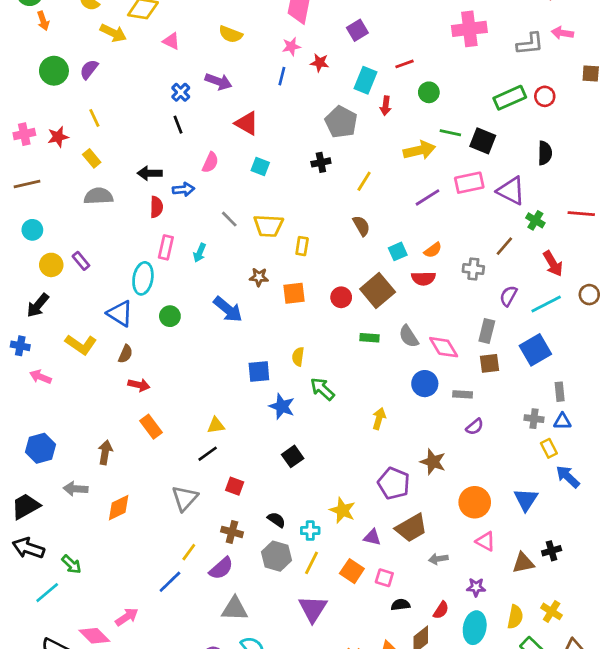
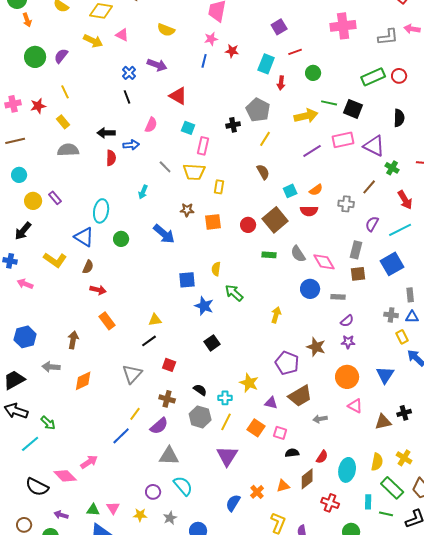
purple square: (357, 30) -> (279, 27), moved
yellow arrow: (113, 33) -> (93, 41), moved
gray pentagon: (341, 122) -> (258, 110), moved
pink rectangle: (166, 247) -> (203, 146), moved
purple star: (476, 587) -> (348, 342), moved

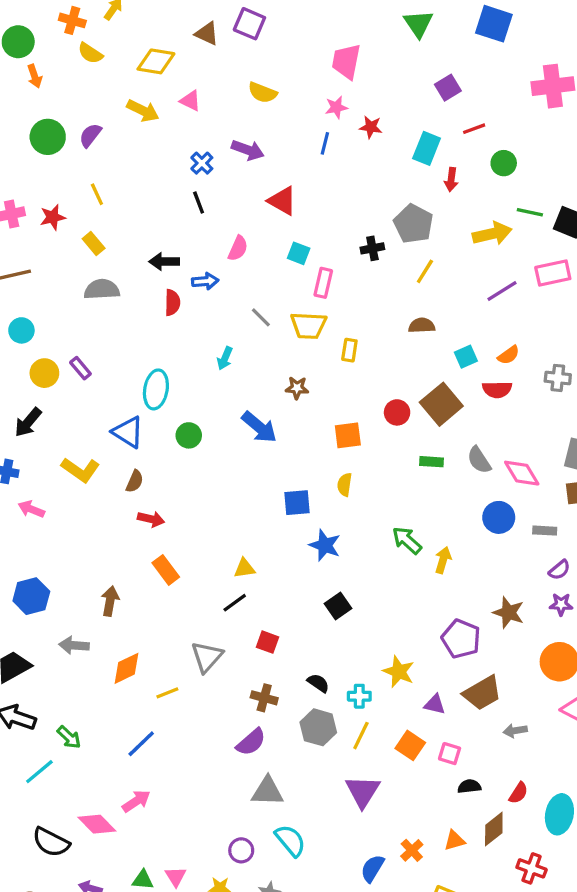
brown semicircle: (263, 172) -> (422, 325), turned -63
orange square: (213, 222) -> (348, 435), moved
green arrow: (234, 293) -> (407, 540), moved
yellow line: (135, 414) -> (167, 693), moved, turned 32
blue line: (121, 436) -> (141, 744), moved

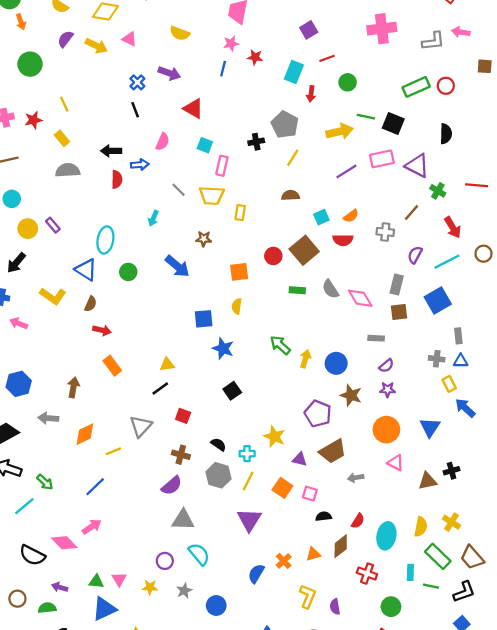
purple semicircle: (90, 135) -> (65, 39), moved
blue circle: (499, 517) -> (336, 363), moved

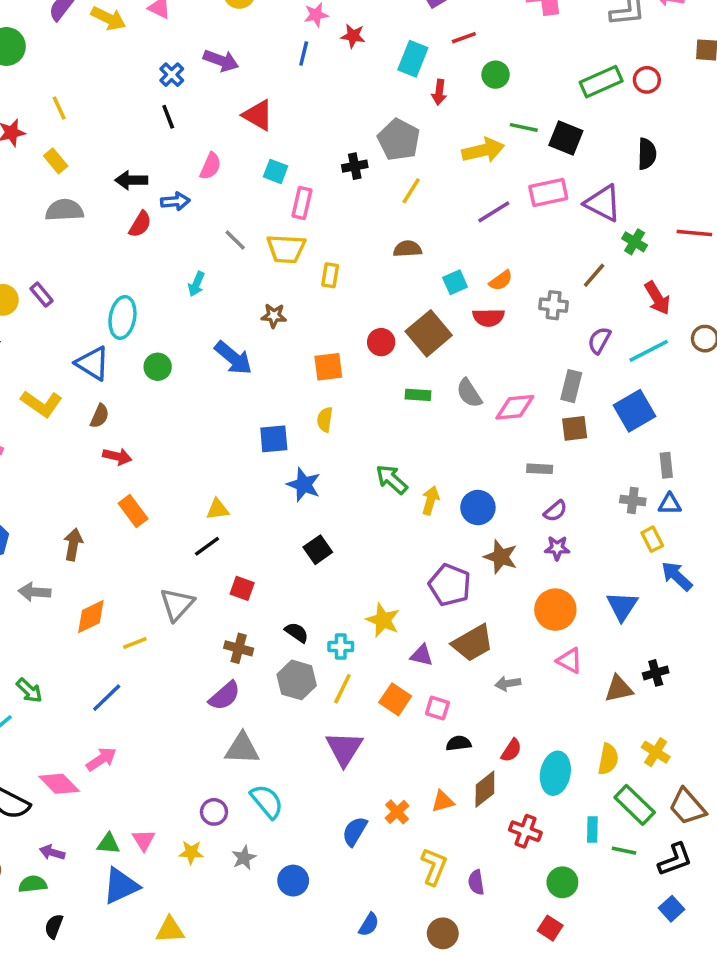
red semicircle: (117, 179) -> (140, 224), turned 30
pink diamond: (360, 298) -> (515, 407), turned -65

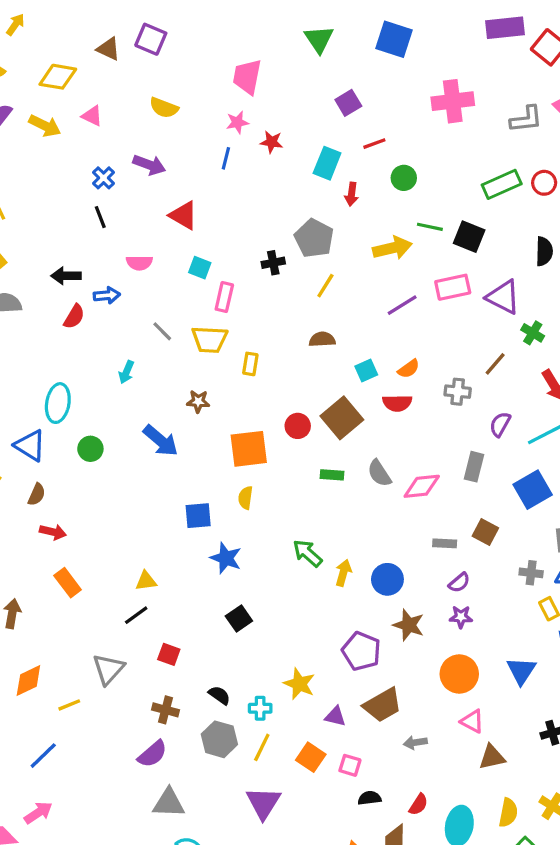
pink semicircle: (210, 166) -> (139, 263), turned 65
orange square: (328, 367) -> (249, 449), size x1.4
brown square: (575, 428) -> (485, 532), moved, turned 35
brown triangle: (619, 689) -> (492, 757), moved

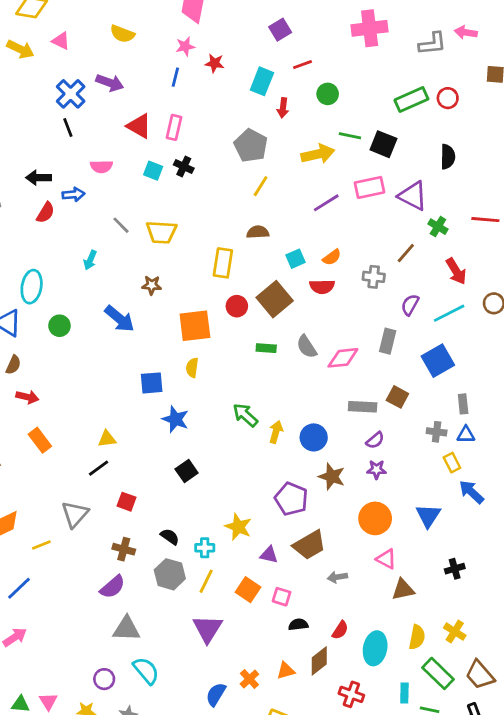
blue cross: (104, 178) -> (71, 94), size x1.5
black cross: (273, 263) -> (184, 167), moved, turned 36
pink rectangle: (224, 297) -> (174, 127), moved
yellow rectangle: (250, 364) -> (223, 263), moved, size x1.5
gray rectangle: (445, 543) -> (363, 407), size x1.4

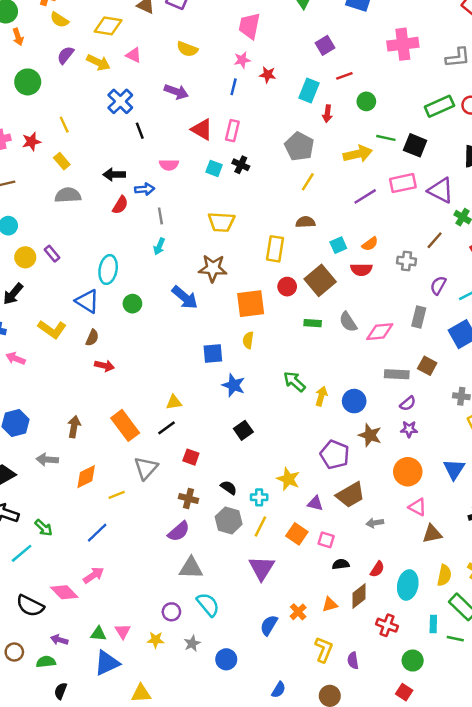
blue cross: (71, 94) -> (120, 101), moved
gray line: (121, 225) -> (160, 216), moved, turned 35
brown star: (152, 285) -> (213, 268), size x1.6
orange rectangle: (40, 440) -> (125, 425), moved, size x1.4

